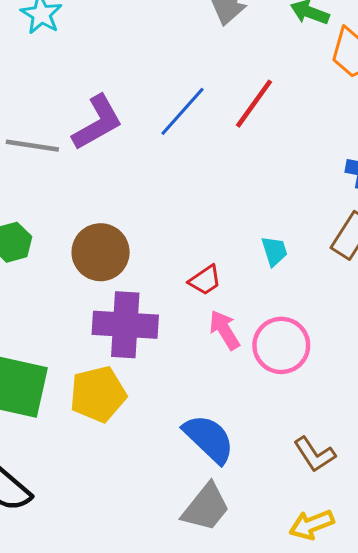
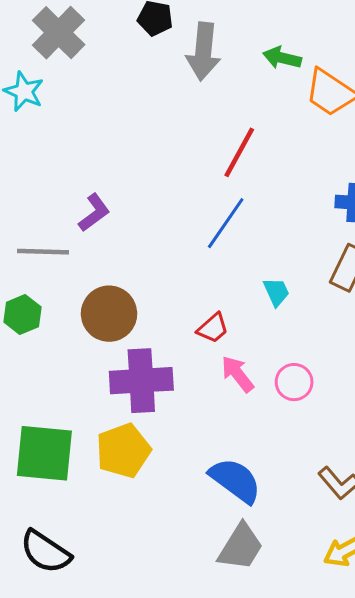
blue line: (183, 111) -> (226, 223), moved
purple L-shape: (97, 123) -> (94, 213), moved, size x0.7
gray line: (32, 146) -> (43, 252), moved
pink circle: (281, 345) -> (294, 382), size x0.7

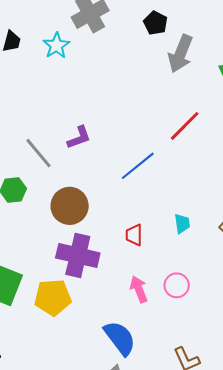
blue line: (226, 223) -> (138, 166), moved
gray line: (43, 252) -> (39, 153), turned 32
red trapezoid: (213, 328) -> (134, 235), turned 115
pink arrow: (238, 374) -> (139, 289), moved

